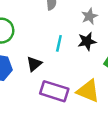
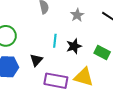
black star: (87, 41) -> (74, 46), moved

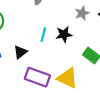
gray star: (77, 15) -> (82, 13), moved
black star: (74, 46) -> (64, 34), moved

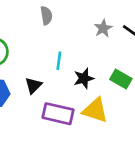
black star: (64, 34) -> (84, 78), moved

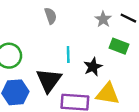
green rectangle: (121, 79) -> (119, 46), moved
black triangle: (33, 86) -> (49, 80), size x1.6

